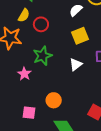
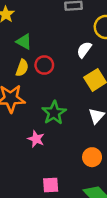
red circle: (41, 24) -> (44, 65), moved
orange circle: (54, 100) -> (92, 157), moved

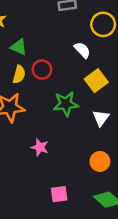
white semicircle: (84, 50) -> (82, 50), turned 105
green star: (54, 113) -> (66, 104), moved, turned 30

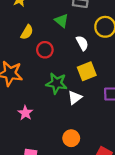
green triangle: (19, 47) -> (62, 21), moved
yellow semicircle: (19, 74) -> (27, 32), moved
white triangle: (101, 118) -> (75, 98), moved

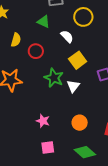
green star: (57, 83) -> (54, 78), turned 30
pink star: (25, 113) -> (43, 121), moved

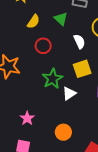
yellow semicircle: (16, 40) -> (33, 22), moved

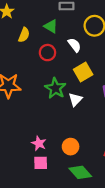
red circle: (43, 46) -> (47, 53), moved
pink star: (27, 118) -> (39, 143), moved
orange circle: (63, 132) -> (71, 147), moved

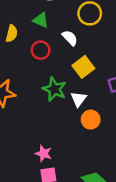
orange circle: (71, 147) -> (91, 120), moved

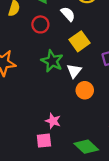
pink star: (44, 153) -> (53, 121), moved

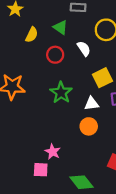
yellow square: (80, 41) -> (103, 78), moved
white triangle: (74, 71) -> (92, 104), moved, turned 35

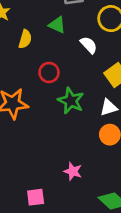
red circle: (55, 55) -> (49, 72), moved
pink square: (41, 170) -> (36, 197), moved

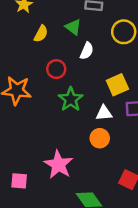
white semicircle: (89, 45) -> (87, 51), moved, turned 54
pink star: (73, 171) -> (58, 165), size x1.6

